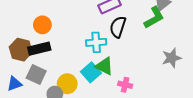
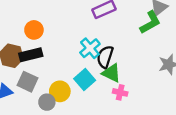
black semicircle: (118, 27) -> (105, 57), moved
cyan cross: (96, 42) -> (90, 48), turned -36
green triangle: (104, 66) -> (112, 73), moved

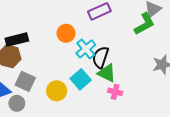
orange circle: (34, 30) -> (66, 33), moved
black rectangle: (31, 55) -> (17, 40), moved
gray circle: (47, 102) -> (17, 103), moved

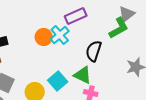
cyan cross: (86, 49) -> (60, 35), moved
black semicircle: (100, 57) -> (94, 51), moved

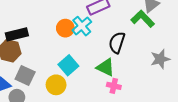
green L-shape: (119, 28) -> (143, 19), turned -105
cyan square: (58, 81) -> (68, 65), moved

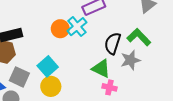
green L-shape: (143, 19) -> (139, 37), moved
gray star: (160, 59) -> (130, 60), moved
cyan square: (68, 65) -> (48, 66), moved

